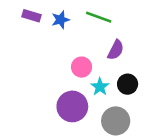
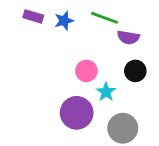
purple semicircle: (116, 50) -> (128, 37), moved, turned 72
black circle: (128, 84) -> (135, 71), moved

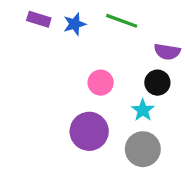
purple semicircle: (128, 37) -> (167, 52), moved
cyan star: (106, 92) -> (143, 110), moved

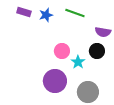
cyan star: (143, 110) -> (78, 62), moved

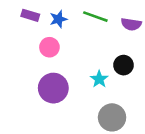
purple semicircle: (103, 32) -> (131, 24), moved
pink circle: (62, 51) -> (49, 47), moved
purple circle: (55, 81) -> (53, 88), moved

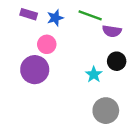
purple semicircle: (131, 24) -> (112, 31), moved
purple circle: (53, 88) -> (35, 70), moved

